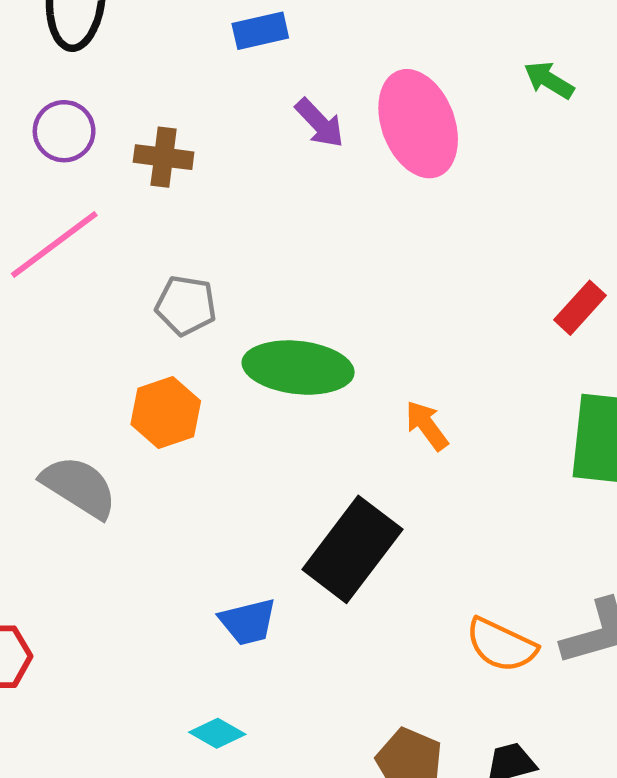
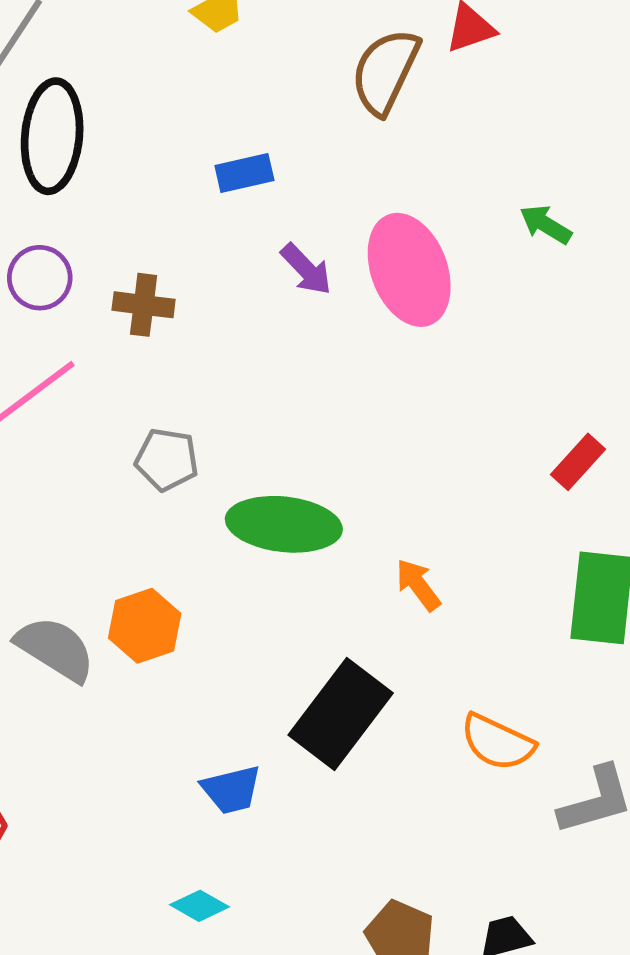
orange hexagon: (166, 413) -> (145, 626), moved
orange semicircle: (501, 645) -> (497, 742), moved

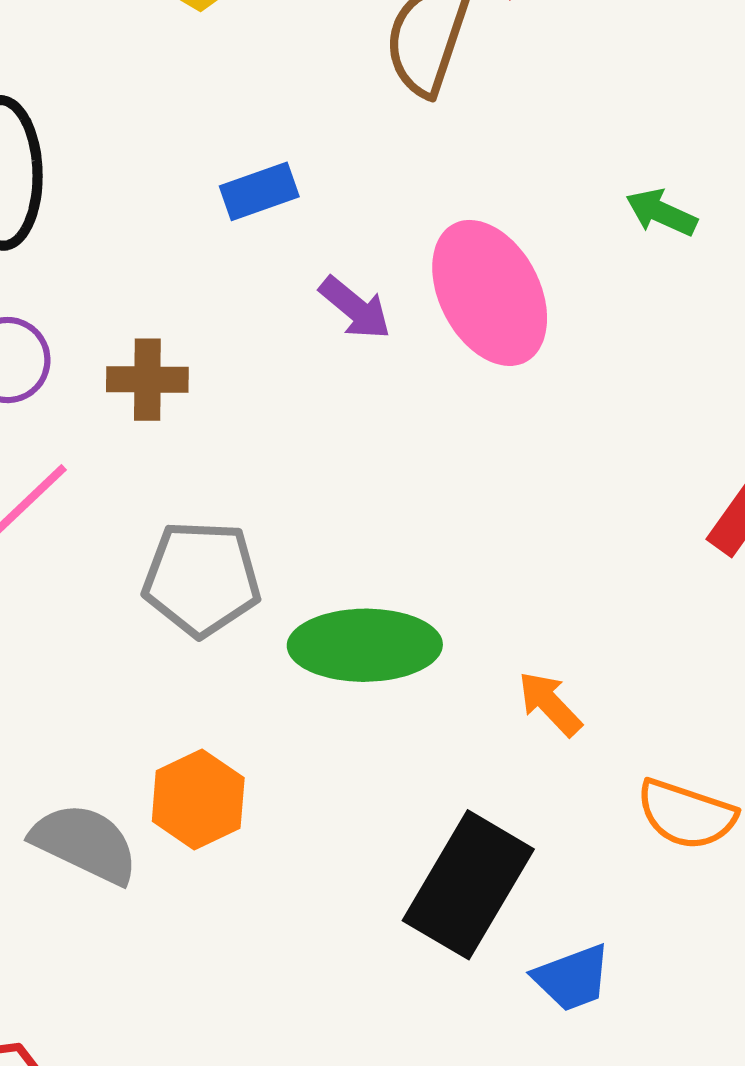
gray pentagon: (167, 460) -> (202, 578), size x1.4
orange semicircle: (497, 742) -> (686, 814), moved
blue trapezoid: (232, 790) -> (572, 978), moved

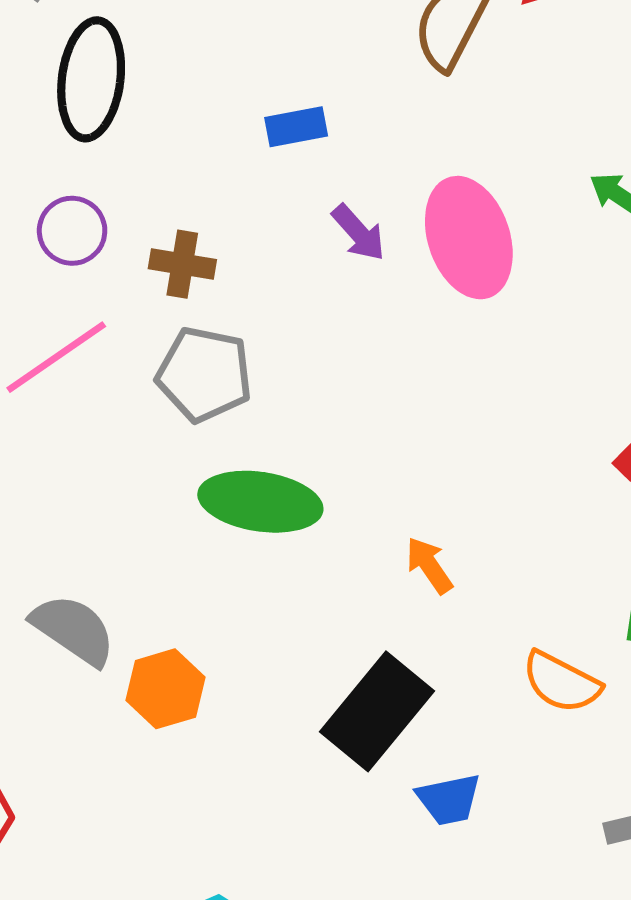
gray pentagon: (202, 578) -> (204, 374), moved
green ellipse: (365, 645) -> (260, 502), moved
orange arrow: (550, 704) -> (429, 565), moved
orange hexagon: (198, 799) -> (166, 689), moved

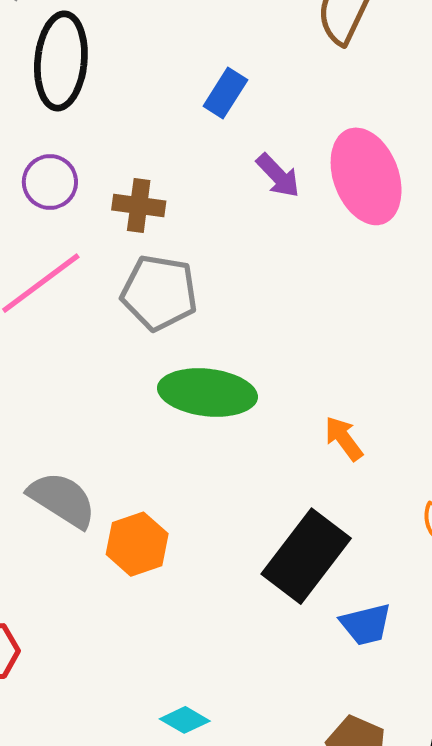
blue rectangle: (296, 127) -> (225, 93), turned -45

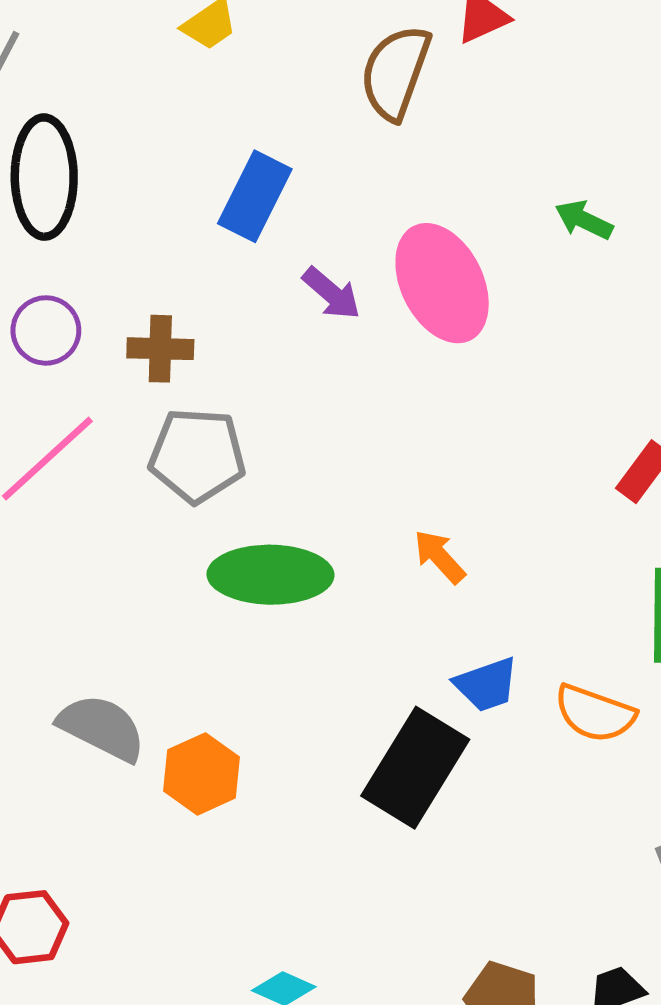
blue rectangle: (225, 93) -> (255, 196), size x1.4
orange arrow: (344, 438) -> (439, 557), moved
blue trapezoid: (366, 624) -> (486, 685), moved

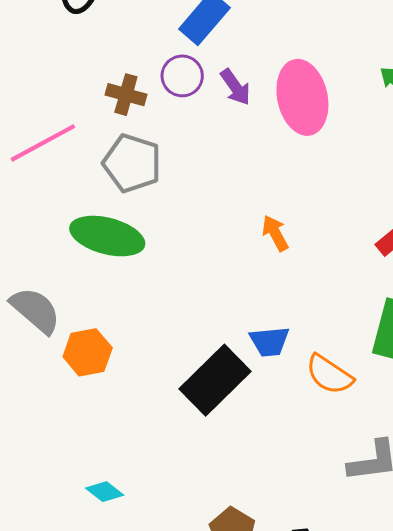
purple circle: (46, 330) -> (182, 76), moved
orange arrow: (439, 557) -> (275, 233), moved
green ellipse: (270, 575) -> (107, 236), moved

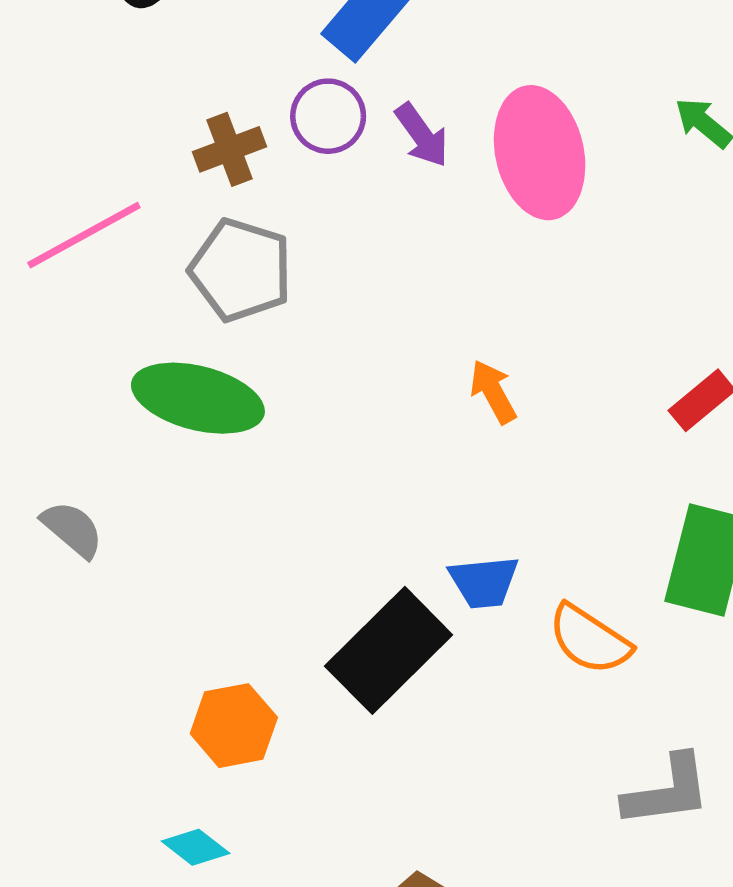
brown cross: (126, 95) -> (230, 149), turned -36
gray semicircle: (35, 310) -> (72, 529), size x0.7
orange hexagon: (88, 352) -> (234, 726), moved

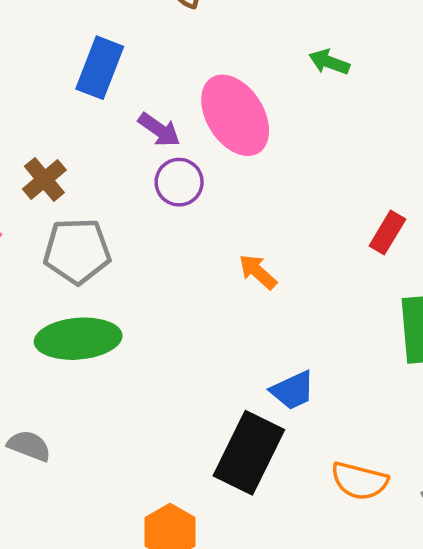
purple circle: (328, 116) -> (179, 182), moved
orange semicircle: (590, 639) -> (360, 481), moved

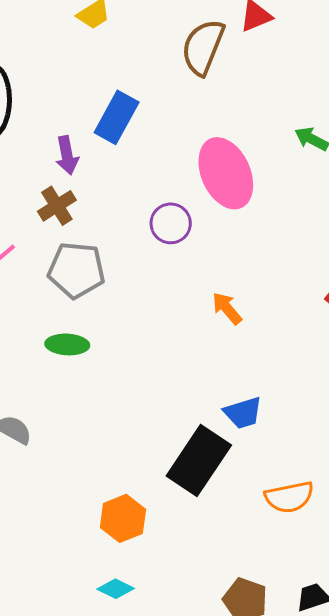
purple arrow: (159, 130) -> (67, 155), moved, turned 36
green ellipse: (78, 339) -> (67, 344), size x0.6
orange semicircle: (360, 481) -> (289, 497), turned -33

